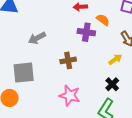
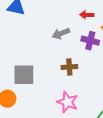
gray arrow: (37, 38) -> (61, 33), moved

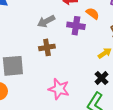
brown cross: (69, 67) -> (47, 47), moved

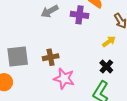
brown cross: (47, 47) -> (51, 57), moved

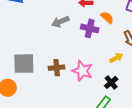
pink star: (64, 79) -> (82, 71), moved

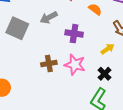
purple cross: (90, 28) -> (74, 34), moved
gray square: (24, 64) -> (17, 28), moved, turned 30

